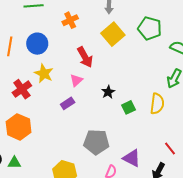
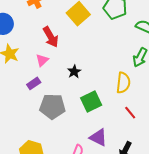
green square: (129, 107) -> (91, 102), moved, size x1.5
gray pentagon: (96, 142) -> (52, 106), moved
red line: (170, 148) -> (130, 113), moved

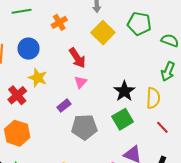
pink triangle: (42, 60) -> (81, 82), moved
black star: (74, 72) -> (124, 91), moved, size x1.5

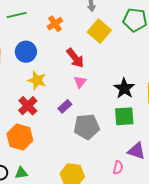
red cross: (17, 95) -> (28, 106), moved
green square: (123, 119) -> (124, 116), turned 30

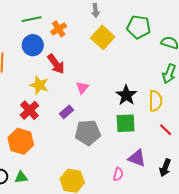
green line: (17, 15) -> (32, 19), moved
blue circle: (26, 52) -> (33, 45), moved
red arrow: (75, 58) -> (56, 64), moved

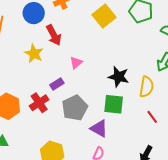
black star: (126, 95) -> (119, 77), turned -30
red cross: (29, 110) -> (39, 103), moved
gray pentagon: (88, 133) -> (75, 108), turned -30
purple triangle: (137, 158) -> (99, 128), moved

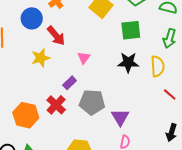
yellow star: (34, 54) -> (41, 58), turned -30
green square: (114, 104) -> (131, 30), moved
gray pentagon: (75, 108) -> (92, 102), turned -30
purple triangle: (99, 128) -> (120, 117), turned 42

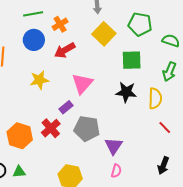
red arrow: (56, 36) -> (65, 50), moved, turned 95
pink triangle: (84, 58) -> (82, 84), size x1.6

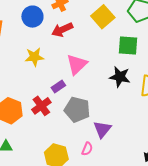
pink semicircle: (116, 171) -> (87, 149), moved

